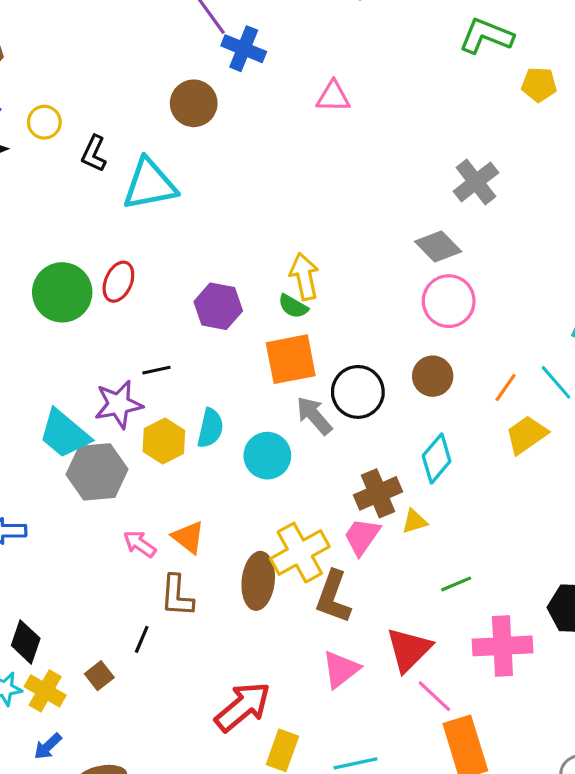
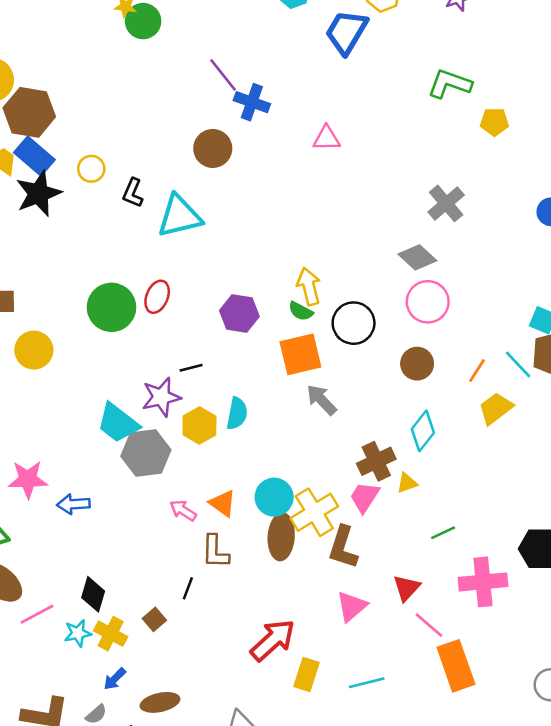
black circle: (358, 392) -> (354, 323), moved
cyan circle: (267, 456) -> (274, 497), moved
red triangle: (409, 649) -> (407, 588), size x0.7

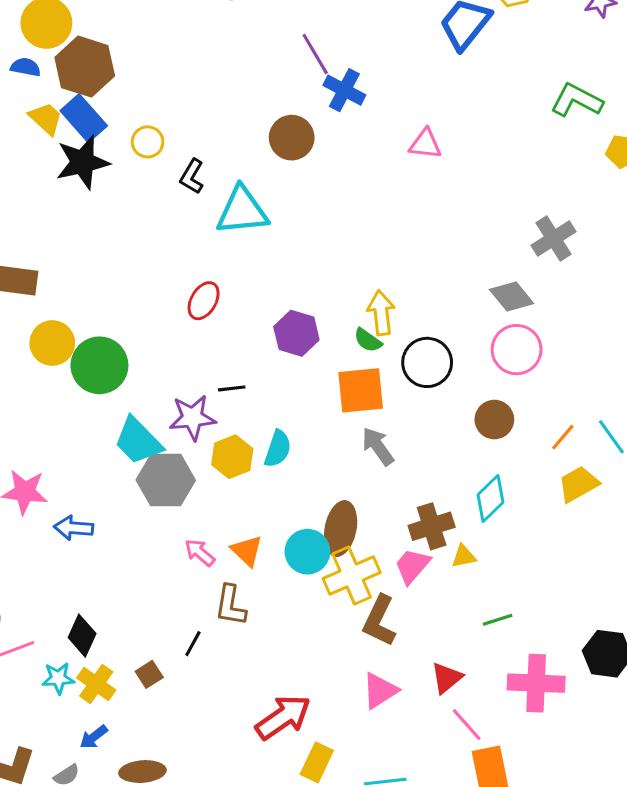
green circle: (111, 307) -> (99, 365), moved
brown ellipse: (281, 537) -> (341, 529), moved

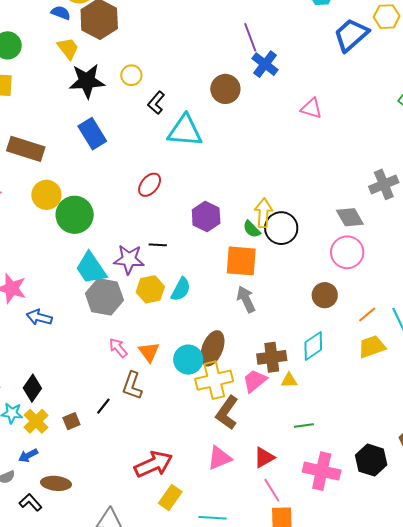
blue rectangle: (84, 118) -> (92, 134), moved
black circle: (427, 362) -> (281, 228), moved

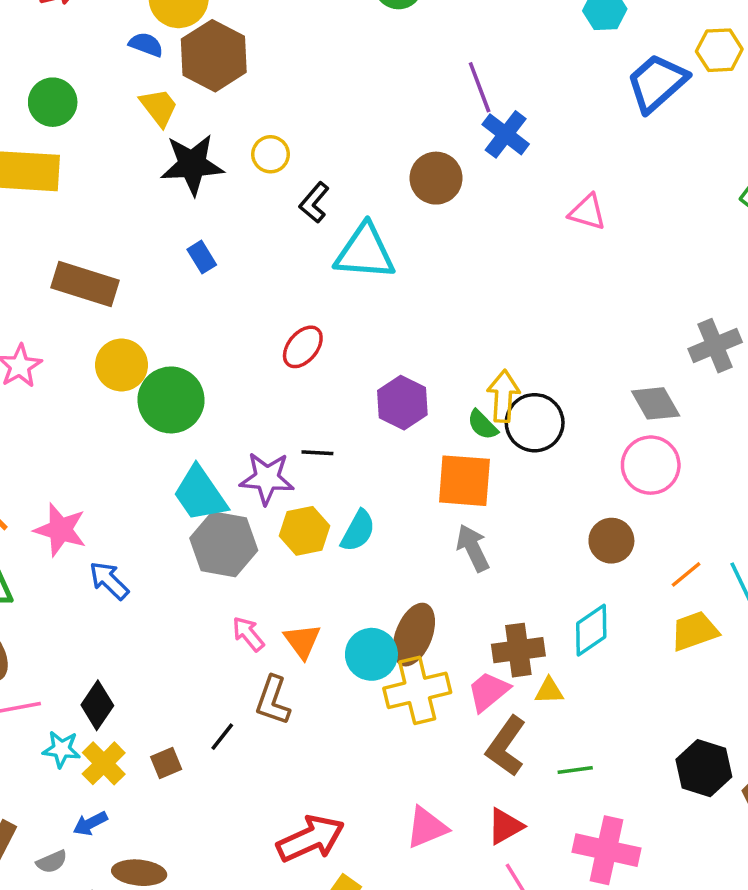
blue rectangle: (92, 134) -> (202, 257), size x0.6
blue arrow: (39, 317) -> (109, 581), turned 30
brown L-shape: (227, 413) -> (506, 746), moved
black hexagon: (371, 460) -> (704, 768), moved

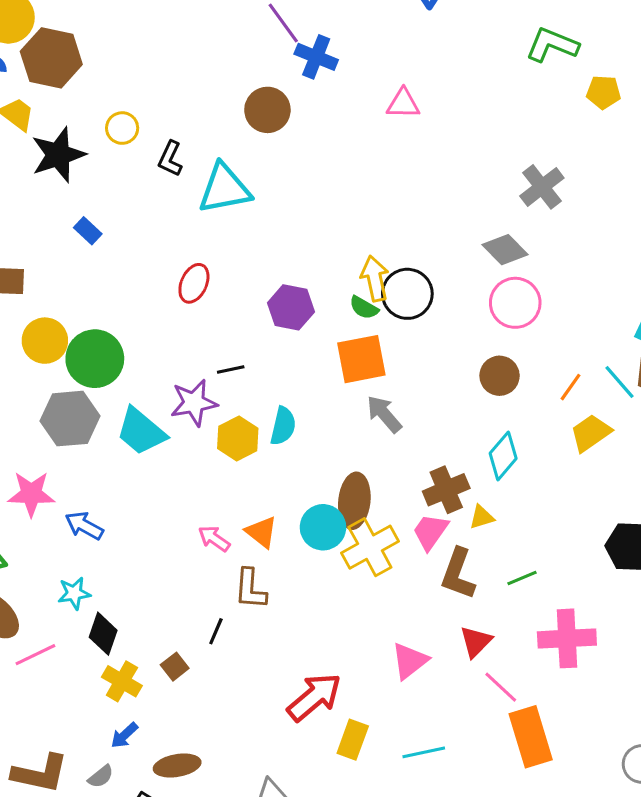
gray hexagon: (224, 544) -> (70, 419), moved
cyan star: (61, 749) -> (74, 593), moved

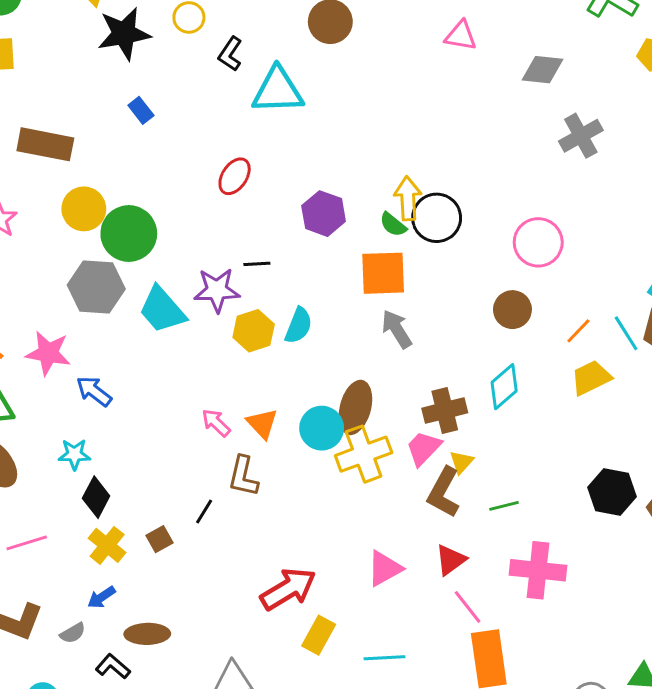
gray diamond: (505, 250) -> (542, 70), moved, turned -48
yellow triangle: (482, 517) -> (462, 462), moved, turned -40
pink line: (35, 655) -> (27, 543), moved

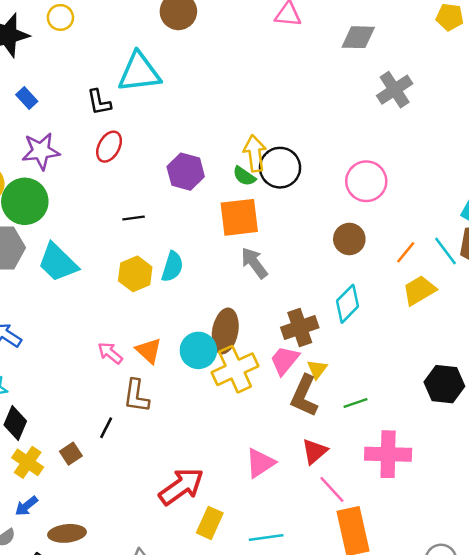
black L-shape: (230, 54) -> (99, 102), moved, turned -40
purple star: (217, 290) -> (41, 151), moved

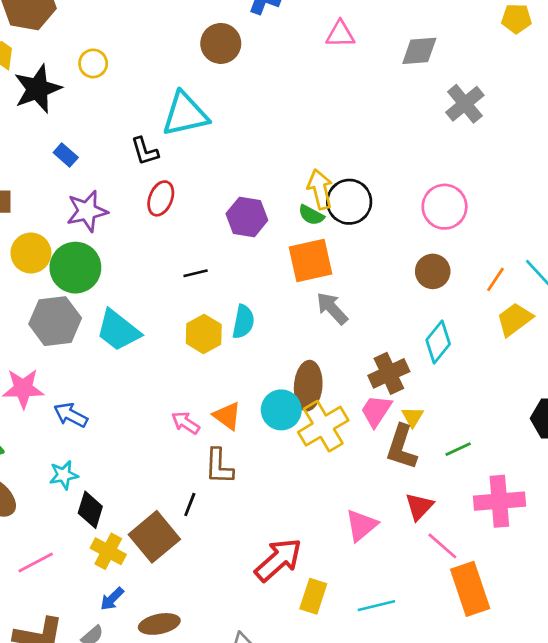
brown square: (71, 454) -> (154, 537), size x2.0

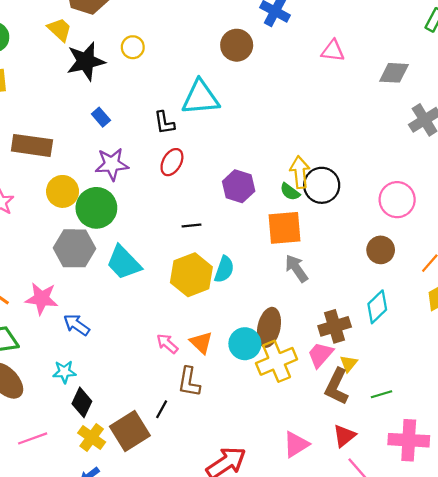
yellow hexagon: (204, 334) -> (191, 275), size x1.4

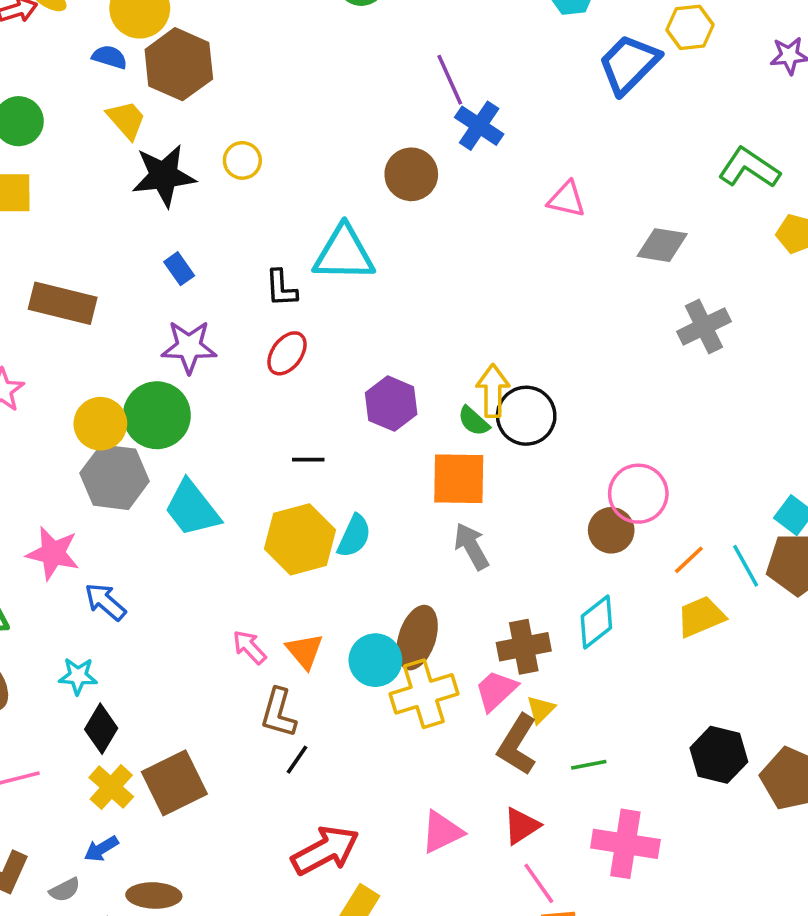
yellow circle: (63, 191) -> (100, 424), moved
pink circle: (397, 200) -> (638, 494), moved
black line: (162, 409) -> (297, 760), moved

